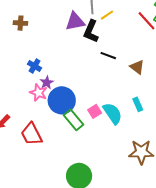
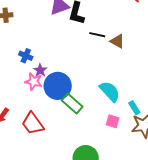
brown triangle: (137, 67) -> (117, 41), moved
cyan rectangle: (138, 104) -> (134, 108), moved
pink square: (95, 111) -> (113, 121), moved, turned -32

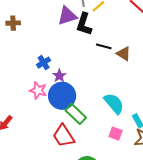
blue cross: (26, 56) -> (44, 63), moved, turned 32
purple star: (40, 70) -> (59, 76), moved
red trapezoid: (33, 124) -> (63, 136), moved

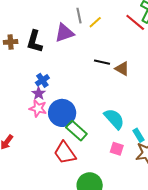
black L-shape: (84, 24) -> (35, 41), moved
purple star: (59, 76) -> (39, 93), moved

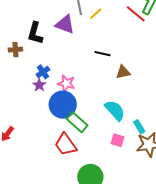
purple triangle: (64, 33) -> (65, 24), turned 40
brown cross: (11, 42) -> (15, 50), moved
brown triangle: (122, 69) -> (123, 72), moved, turned -42
pink star: (38, 108) -> (66, 83), moved

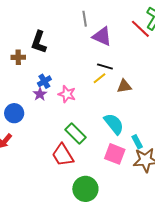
yellow line: (96, 14) -> (100, 78), moved
purple triangle: (65, 24) -> (102, 36), moved
blue circle: (63, 105) -> (14, 113), moved, size x0.7
pink square: (118, 140) -> (115, 154), size x1.5

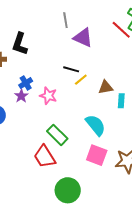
black line: (105, 66) -> (71, 69), moved
cyan rectangle: (137, 142) -> (121, 101), moved, turned 32

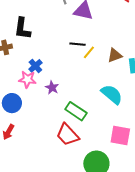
purple star: (21, 96) -> (52, 88), moved
pink star: (48, 96) -> (27, 79), moved
pink square: (97, 155) -> (120, 136), moved

